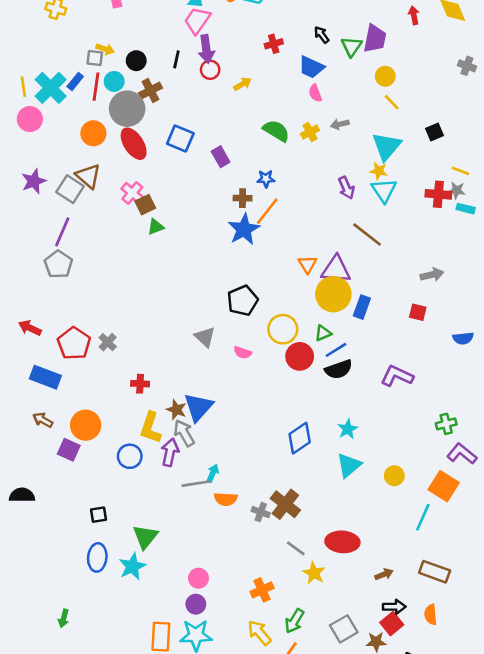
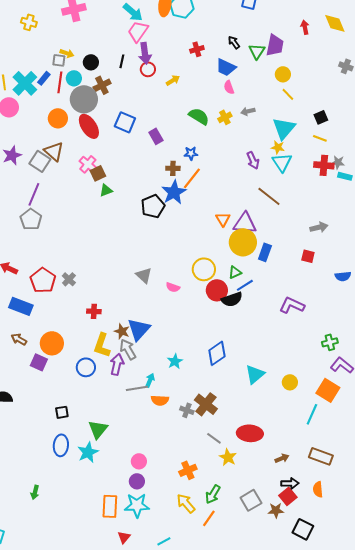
yellow line: (460, 171) -> (320, 138), moved
black pentagon: (243, 301) -> (153, 206), moved
black semicircle: (339, 369) -> (232, 299), moved
cyan star: (348, 429) -> (175, 361), moved

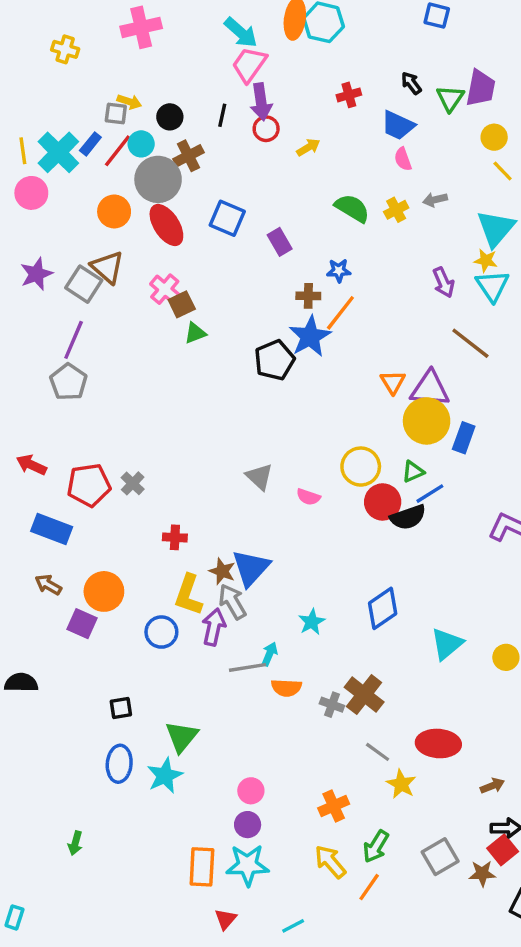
red line: (60, 82) -> (117, 151), turned 30
red pentagon: (43, 280) -> (89, 485), turned 30

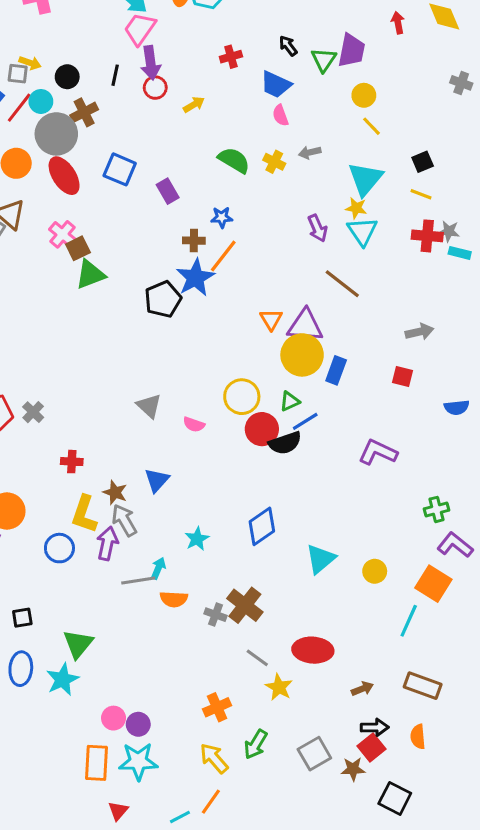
yellow cross: (396, 210) -> (274, 162), turned -35
green triangle: (195, 333) -> (90, 275), size x1.5
blue triangle: (251, 568) -> (157, 480), moved, size x0.7
pink circle: (251, 791) -> (114, 718), moved
orange line: (369, 887) -> (211, 802), moved

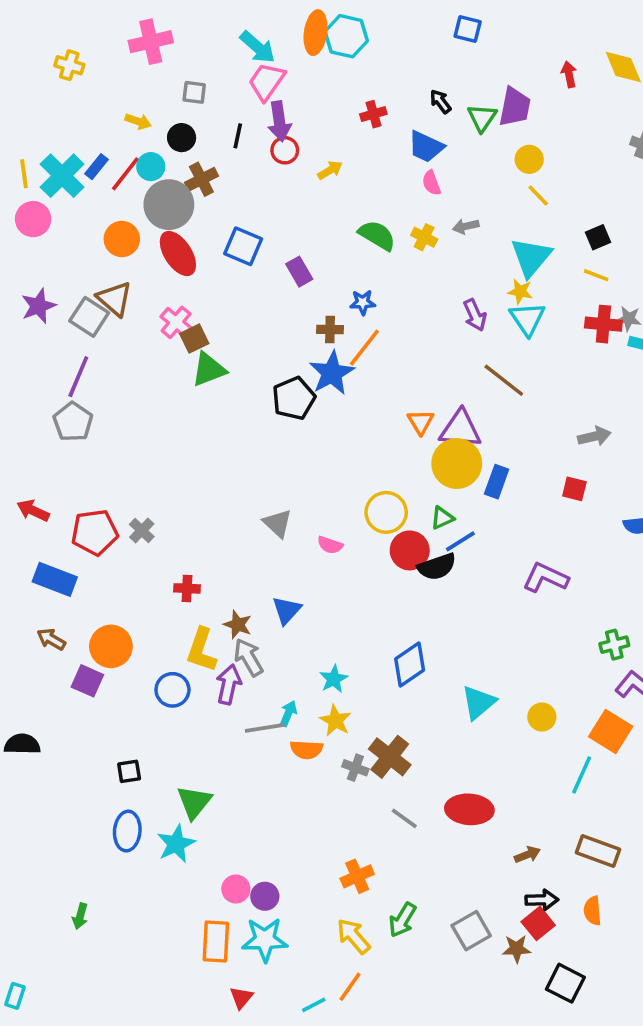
gray square: (18, 74) -> (194, 92), moved
yellow star: (279, 687) -> (335, 721), moved

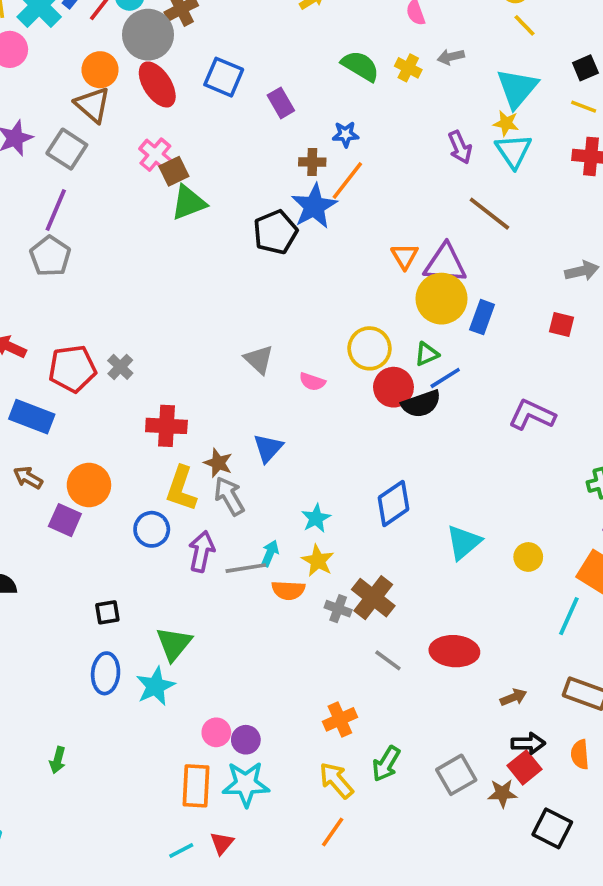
brown triangle: (115, 299) -> (93, 105), moved
red cross: (187, 588) -> (166, 426), size x1.5
purple arrow: (229, 684) -> (202, 551), moved
cyan line: (314, 1005) -> (181, 850), moved

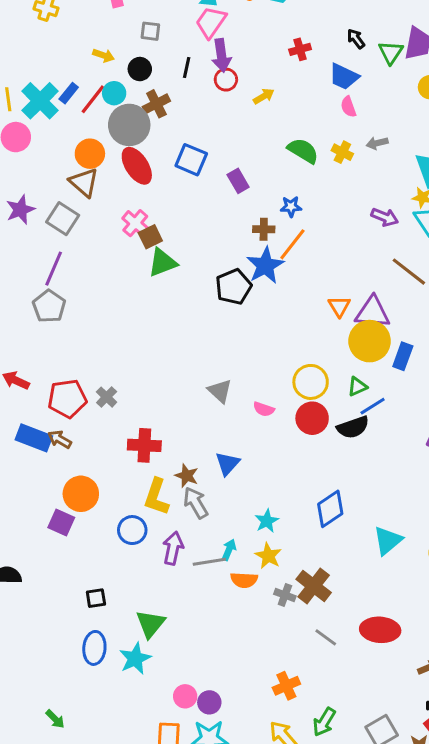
purple arrow: (460, 147) -> (385, 217), turned -44
red circle: (393, 387) -> (312, 418), moved
brown arrow: (28, 478) -> (60, 439), moved
green arrow: (58, 760) -> (55, 719), turned -60

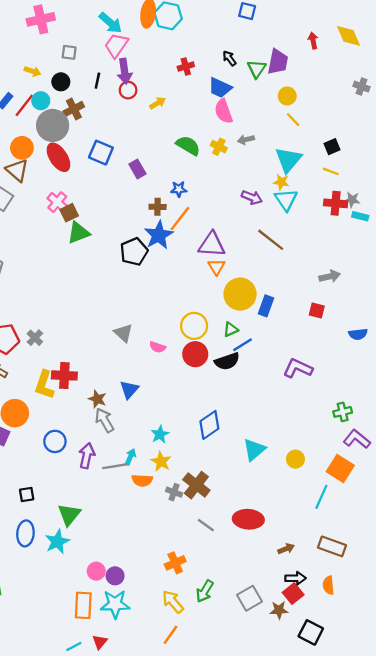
pink semicircle: (348, 107) -> (224, 111), size x1.5
purple triangle: (373, 312) -> (212, 245), moved
yellow L-shape: (156, 497) -> (44, 385), moved

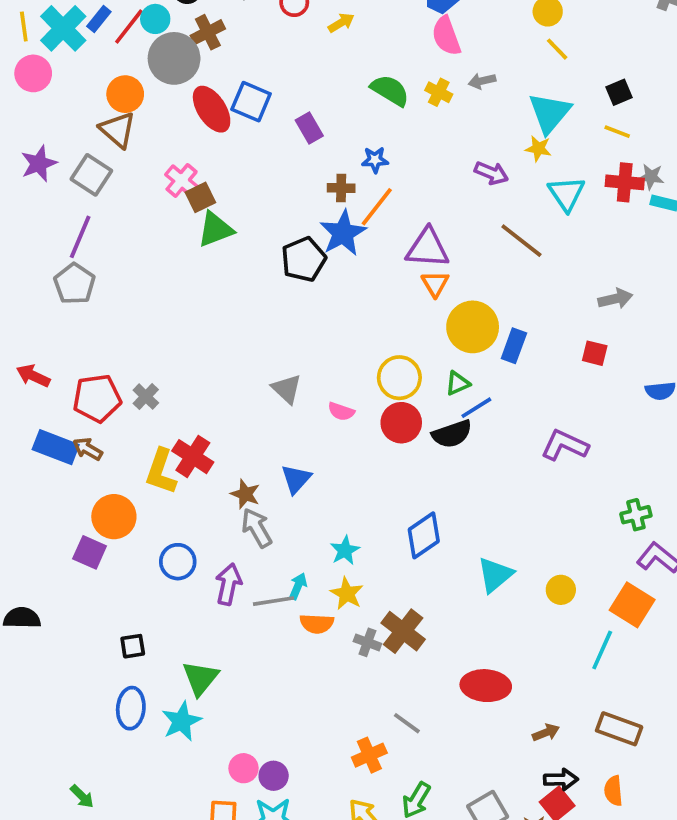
red ellipse: (58, 157) -> (212, 109), moved
cyan triangle: (286, 200) -> (566, 194), moved
red cross: (64, 375) -> (193, 457), turned 30
gray line: (206, 525) -> (407, 723), moved

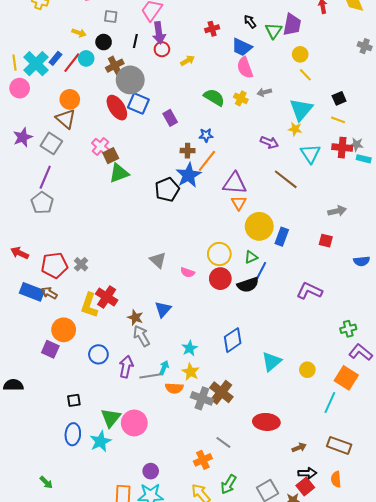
gray circle: (174, 58) -> (130, 80), moved
blue line: (476, 408) -> (261, 270), turned -30
gray cross: (367, 642) -> (202, 398), size x1.5
pink circle: (244, 768) -> (134, 423), moved, size x1.6

